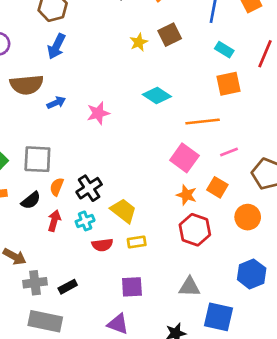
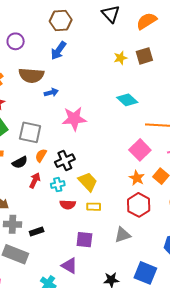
pink star: (98, 113) -> (74, 119), moved, size x1.4
gray triangle: (189, 287) -> (122, 235), moved, turned -30

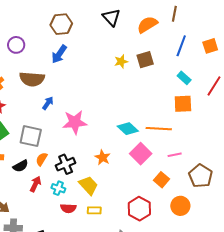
blue arrow: (51, 92) -> (48, 103), moved, turned -40
cyan diamond: (127, 100) -> (128, 129), moved
orange star: (137, 178) -> (103, 157), moved
cyan cross: (58, 185) -> (58, 188), turned 32

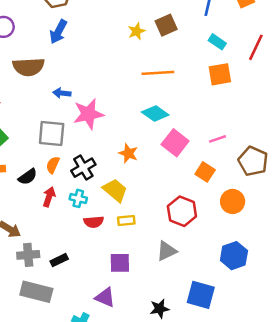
blue arrow: (48, 103) -> (62, 93), moved, turned -112
orange line: (159, 129) -> (158, 73), moved
gray square: (31, 136) -> (52, 133), moved

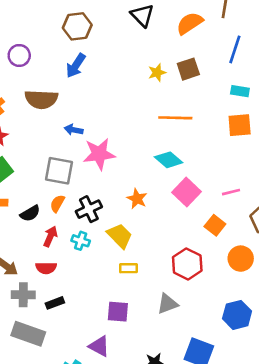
cyan rectangle: (217, 42) -> (240, 91), turned -30
red semicircle: (94, 222) -> (46, 268), moved

